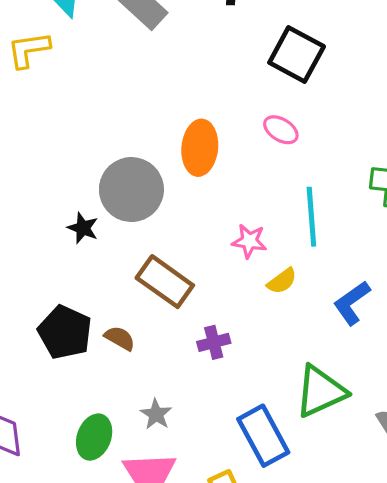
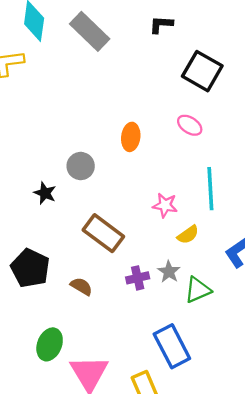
orange ellipse: (200, 148) -> (131, 137), size x0.7
gray circle: (131, 190) -> (81, 166), size x0.6
brown semicircle: (120, 338) -> (81, 286), moved
green triangle: (320, 391) -> (198, 290), moved, size x0.7
gray star: (156, 414) -> (169, 272), moved

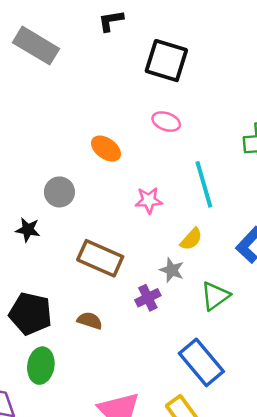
orange ellipse: (131, 137) -> (106, 149), turned -48
pink star: (165, 205) -> (149, 200), moved
gray star: (169, 272) -> (172, 270), moved
green ellipse: (50, 344) -> (41, 366), moved

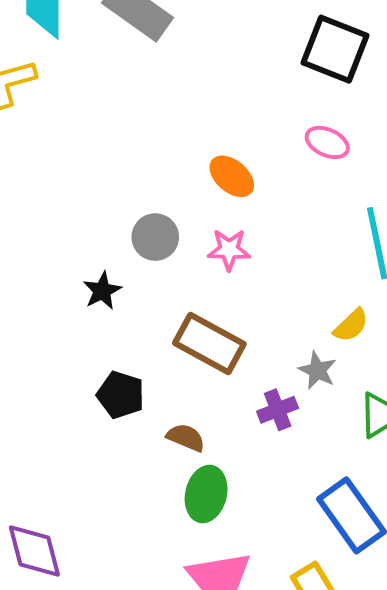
pink star: (149, 200) -> (229, 250), moved
black star: (28, 230) -> (102, 291), turned 30
black pentagon: (30, 314) -> (121, 395), moved, size x0.7
green ellipse: (41, 366) -> (206, 494), moved

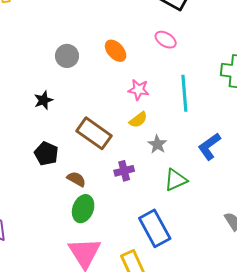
gray circle: (155, 237) -> (67, 56), moved
pink star: (229, 250) -> (139, 90), moved
yellow semicircle: (351, 325) -> (138, 120), moved
gray star: (317, 370) -> (157, 144), moved

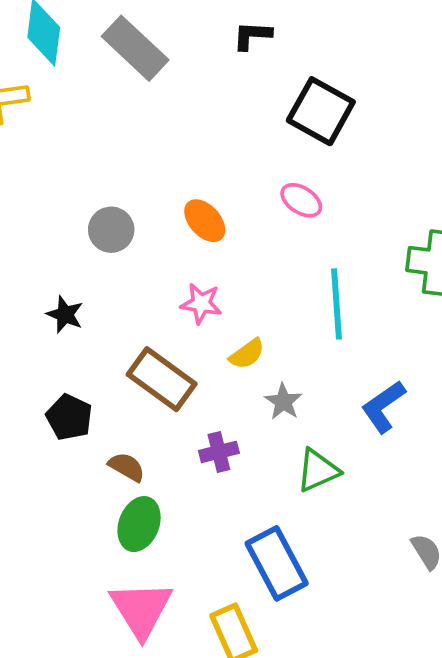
pink star: (139, 90) -> (201, 303), moved
black star: (43, 100) -> (65, 314), turned -30

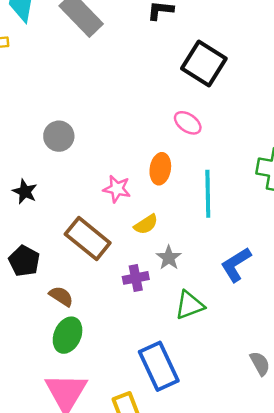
orange ellipse: (205, 221) -> (160, 169), moved, turned 48
purple cross: (219, 452) -> (136, 278), moved

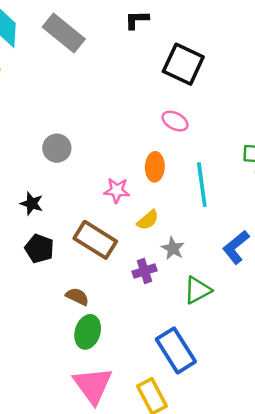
black pentagon: (24, 261) -> (39, 249), moved

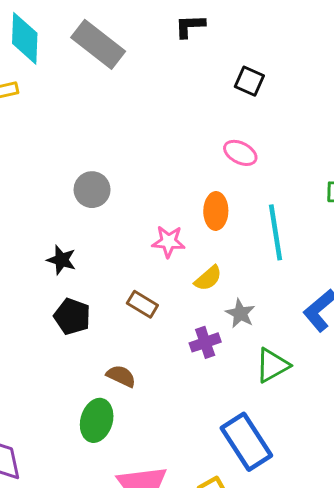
black square: (183, 64) -> (249, 81), size x0.6
brown rectangle: (95, 240) -> (142, 304), size x0.6
green ellipse: (88, 332) -> (97, 420), moved

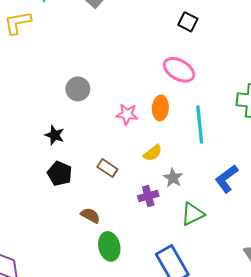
pink ellipse: (240, 153) -> (179, 70), size x1.4
pink star: (168, 242) -> (127, 114), moved
green ellipse: (97, 420) -> (109, 246), moved, turned -32

